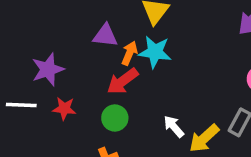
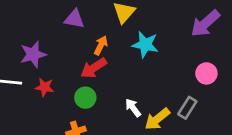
purple triangle: (105, 36) -> (74, 19), moved
cyan star: (155, 52) -> (145, 45), moved

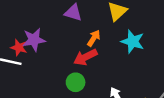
red star: (45, 87) -> (19, 47), moved

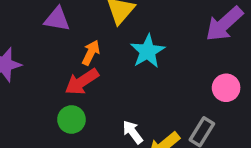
cyan star: (133, 41) -> (148, 51), turned 30

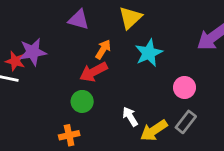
pink circle: (226, 88) -> (184, 87), moved

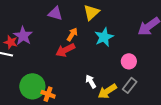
purple star: (33, 52) -> (23, 36), turned -30
green circle: (82, 101) -> (32, 86), moved, size x1.6
orange cross: (69, 135) -> (48, 94), turned 32

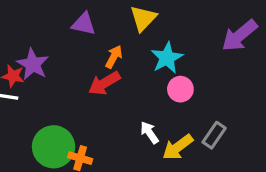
pink circle: (129, 61) -> (180, 89), moved

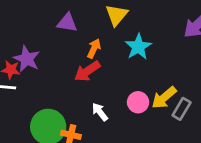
pink circle: (180, 89) -> (138, 102), moved
white arrow: (149, 133) -> (100, 112), moved
yellow arrow: (178, 147) -> (164, 98), moved

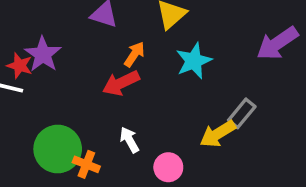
pink circle: (138, 102) -> (168, 167), moved
gray rectangle: (182, 109) -> (242, 113), moved

